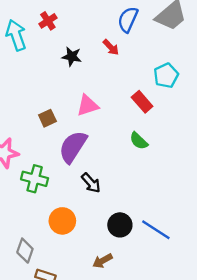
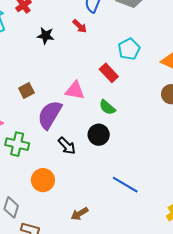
pink triangle: (87, 105) -> (75, 90), moved, turned 30
black circle: (120, 225) -> (99, 135), moved

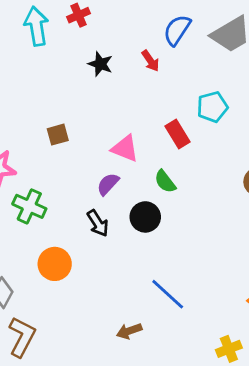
purple semicircle: (50, 115) -> (108, 184), moved, size x0.6
brown arrow: (80, 214) -> (129, 331), moved

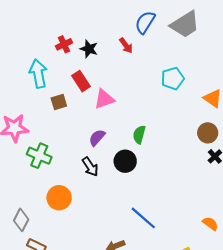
red cross: (79, 15) -> (64, 44), moved
cyan arrow: (36, 26) -> (38, 74), moved
red rectangle: (177, 134) -> (81, 81), moved
pink triangle: (125, 148) -> (104, 99), moved, turned -40
green semicircle: (165, 181) -> (139, 135), turned 54

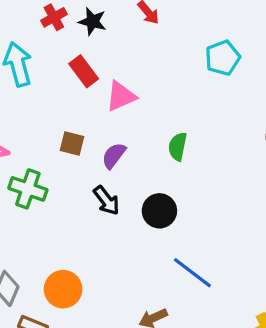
brown square: (59, 102) -> (72, 143), moved, turned 35
black circle: (125, 161) -> (159, 211), moved
orange circle: (59, 198) -> (63, 289), moved

